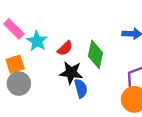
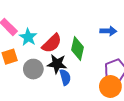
red semicircle: (65, 48) -> (52, 43), size x1.5
gray circle: (19, 84) -> (33, 69), moved

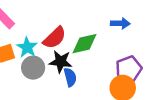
cyan star: (28, 37) -> (27, 47), moved
green diamond: (77, 48) -> (84, 44), turned 65

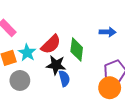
green diamond: (84, 44) -> (77, 50), turned -70
gray circle: (33, 68) -> (20, 80), moved

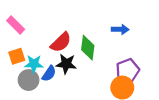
cyan star: (27, 53) -> (34, 64), moved, turned -30
blue semicircle: (64, 78) -> (49, 74), moved, turned 49

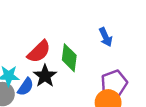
blue arrow: (120, 29) -> (106, 37), turned 63
black star: (66, 64) -> (45, 76), turned 30

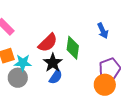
blue semicircle: (26, 87) -> (56, 77), moved

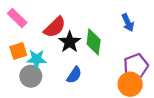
red semicircle: (48, 43) -> (55, 27), moved
black star: (53, 63) -> (70, 42), moved

